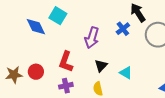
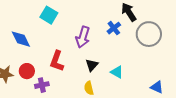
blue diamond: (36, 27) -> (21, 39), moved
purple cross: (66, 86) -> (42, 85), moved

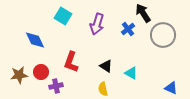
purple arrow: (83, 37) -> (97, 24), moved
black triangle: (92, 65) -> (106, 66), turned -40

